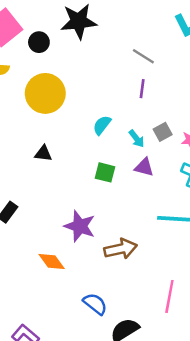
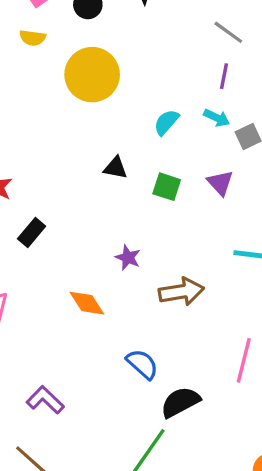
cyan arrow: (137, 139) -> (217, 118), moved, turned -30
black triangle: (43, 153) -> (115, 168), moved
purple triangle: (144, 167) -> (220, 183), turned 30
purple star: (80, 226) -> (128, 258), size x0.6

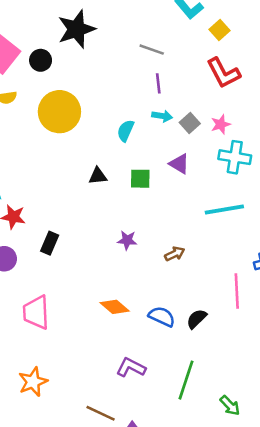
brown arrow: (181, 292) -> (175, 254), size x0.6
orange diamond: (87, 303) -> (115, 307), moved
purple L-shape: (45, 400) -> (131, 368), moved
black semicircle: (180, 402) -> (197, 319), moved, size x0.7

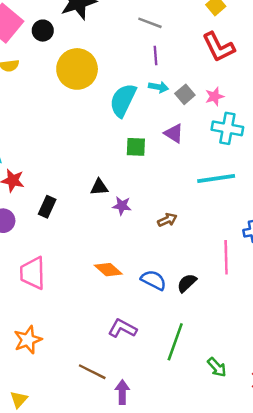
yellow circle: (59, 112) -> (77, 69), moved
cyan semicircle: (126, 131) -> (123, 100), size x1.6
black triangle: (98, 176) -> (99, 187), moved

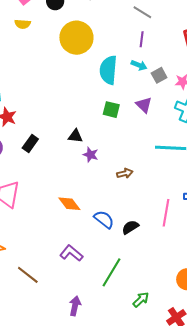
cyan semicircle: (123, 100) -> (108, 70), turned -32
green arrow: (217, 367) -> (141, 300), turned -102
brown line: (92, 372) -> (28, 275), moved
purple arrow: (122, 392) -> (75, 306), moved

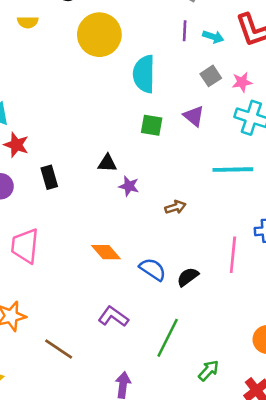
cyan arrow: (139, 65) -> (213, 37), moved
black rectangle: (30, 143) -> (49, 177), turned -48

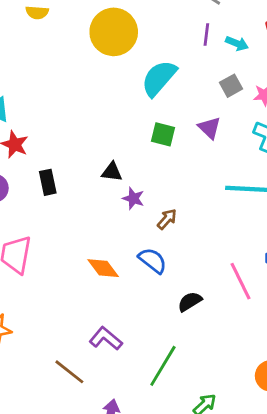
cyan semicircle: (144, 74) -> (159, 78), turned 36
brown arrow: (175, 207) -> (167, 219), moved, turned -36
pink line: (233, 255) -> (240, 281), turned -36
blue semicircle: (153, 269) -> (153, 260), moved
brown line: (59, 349) -> (69, 372), moved

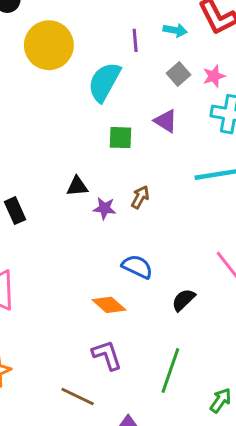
purple line: (206, 35) -> (135, 40), moved
brown arrow: (167, 219) -> (140, 197), moved
orange diamond: (103, 268) -> (109, 305), moved
purple L-shape: (106, 339) -> (107, 355), turned 44

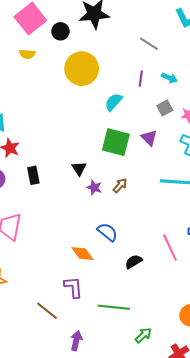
cyan semicircle: (104, 82) -> (113, 102), size x0.7
green square: (120, 138) -> (116, 142), size x1.6
black triangle: (77, 186) -> (79, 168), turned 49
green line: (170, 370) -> (114, 307), turned 64

